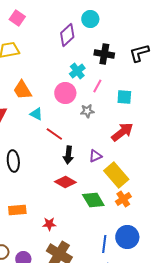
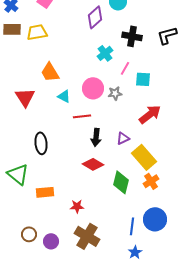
pink circle: (65, 93) -> (93, 88), moved
cyan square: (124, 97) -> (143, 79), moved
red line: (54, 134) -> (82, 116), turned -42
green diamond: (93, 200) -> (121, 182), turned 45

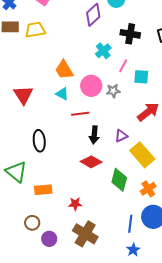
orange trapezoid: (50, 72) -> (64, 70), moved
orange cross: (151, 181) -> (148, 189), moved
brown circle: (29, 234) -> (32, 223), moved

